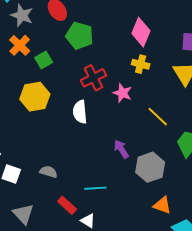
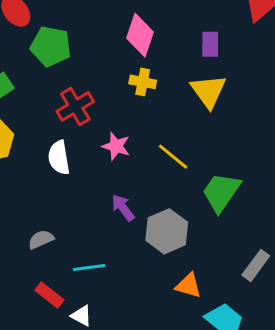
pink star: (122, 93) -> (116, 146), moved
gray semicircle: (48, 172) -> (41, 239), moved, turned -36

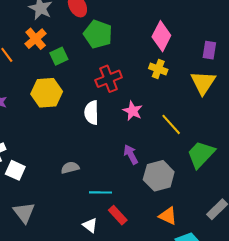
red rectangle: (49, 295) -> (118, 215), moved

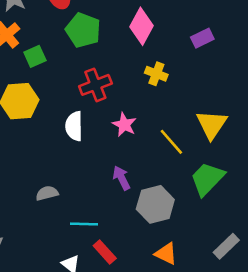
pink diamond: (161, 36) -> (142, 26), moved
purple rectangle: (209, 50) -> (202, 38), moved, turned 54
yellow triangle: (203, 83) -> (212, 124), moved

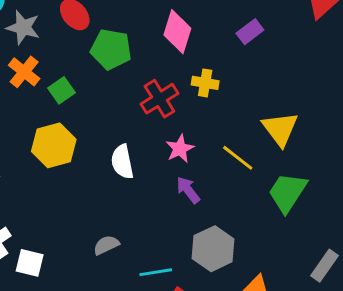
red cross: (95, 85) -> (159, 99), moved
pink star: (124, 125) -> (180, 149), turned 30
purple arrow: (121, 178) -> (188, 190), moved
gray hexagon: (155, 204) -> (213, 249), moved

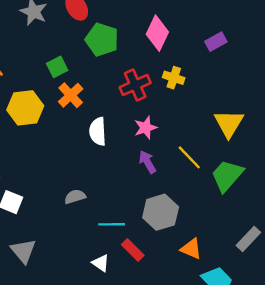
orange cross: (24, 72) -> (71, 95), moved
yellow hexagon: (54, 145) -> (25, 108), moved
yellow line: (238, 158) -> (189, 157), moved

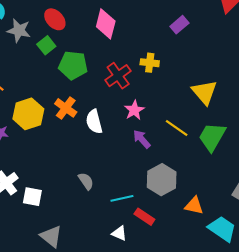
pink diamond: (157, 33) -> (106, 24), moved
green pentagon: (102, 40) -> (73, 65), moved
green square: (57, 67) -> (46, 45), moved
orange cross: (71, 95) -> (66, 108), moved
gray semicircle: (75, 197) -> (86, 181), turned 84

